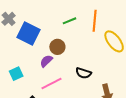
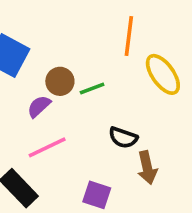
green line: (70, 21) -> (92, 88), moved
black semicircle: (83, 73) -> (123, 138), moved

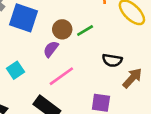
brown arrow: (147, 168) -> (132, 78), turned -115

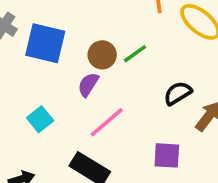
black semicircle: (112, 60) -> (178, 93), turned 144

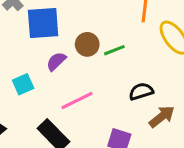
blue square: (45, 43) -> (43, 23), turned -32
purple semicircle: (88, 85) -> (56, 61), moved

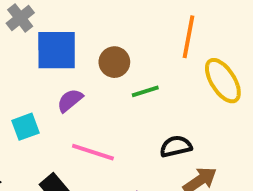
brown circle: (87, 44) -> (114, 62), moved
pink line: (77, 100) -> (93, 152), turned 40

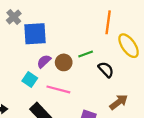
brown circle: (114, 62) -> (64, 62), moved
cyan square: (26, 127) -> (30, 79), moved, turned -32
black semicircle: (176, 146) -> (106, 70), moved, turned 63

